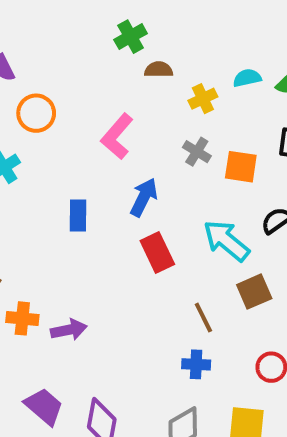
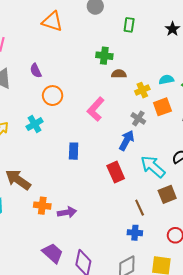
green cross: (131, 37) -> (104, 56), turned 35
orange square: (241, 167) -> (162, 107), moved, turned -30
blue arrow: (144, 197) -> (127, 140), moved

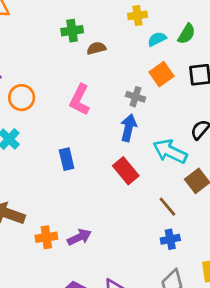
yellow cross: (142, 90) -> (137, 15), moved, turned 32

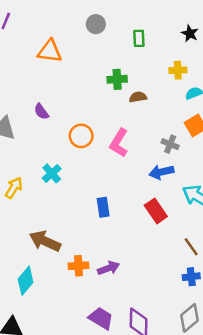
orange circle: (22, 98) -> (81, 136), moved
blue arrow: (129, 128) -> (161, 172), turned -120
blue rectangle: (67, 159) -> (103, 207), moved

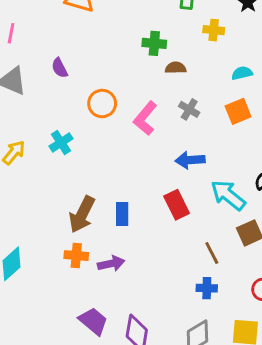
yellow cross: (178, 70) -> (214, 30), moved
gray cross: (170, 144) -> (189, 109), moved
blue rectangle: (103, 207) -> (122, 214), moved
brown arrow: (45, 241) -> (82, 214), moved, turned -96

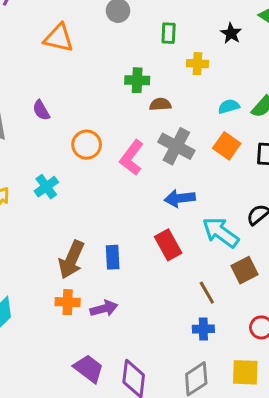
gray cross: (189, 109) -> (176, 146), size x1.6
orange square: (238, 111) -> (227, 146), turned -30

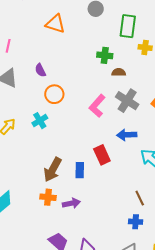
green rectangle: (169, 33) -> (128, 26), size x1.6
orange circle: (87, 145) -> (54, 94), moved
red rectangle: (168, 245) -> (102, 155), moved

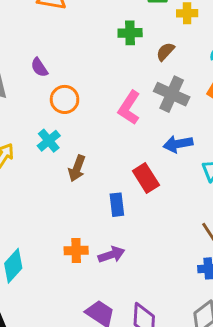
brown semicircle: (119, 72) -> (165, 52), moved, turned -40
brown arrow: (53, 170) -> (77, 168), moved, size x0.7

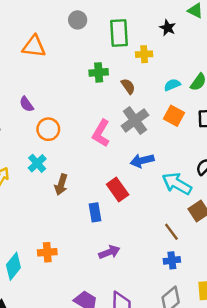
brown semicircle: (165, 52) -> (128, 86), turned 105
gray cross: (172, 94) -> (135, 120), turned 32
orange cross: (76, 251) -> (47, 252), moved
purple arrow: (111, 255) -> (109, 252), moved

